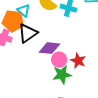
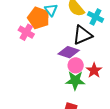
black triangle: (28, 33) -> (82, 35), moved

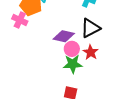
black triangle: (82, 35) -> (90, 28), moved

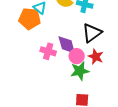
pink cross: (20, 20) -> (48, 51), moved
purple diamond: (64, 36) -> (67, 45), turned 70

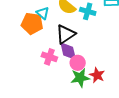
black triangle: (92, 33) -> (66, 34), moved
red star: (96, 57) -> (97, 75), moved

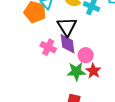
black triangle: (66, 34) -> (67, 27), turned -35
pink circle: (78, 63) -> (86, 55), moved

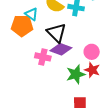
purple diamond: (67, 44) -> (61, 49), turned -50
pink circle: (86, 55) -> (92, 52), moved

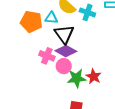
cyan triangle: (31, 14) -> (51, 18), moved, turned -40
pink circle: (92, 52) -> (64, 66), moved

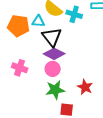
pink cross: (47, 56) -> (20, 68), moved
red star: (94, 77) -> (85, 87), moved
green star: (77, 78) -> (55, 90), moved

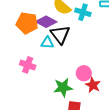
cyan triangle: (38, 21) -> (47, 43), moved
purple diamond: (54, 54) -> (46, 22), moved
pink circle: (53, 69) -> (84, 73), moved

